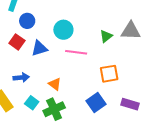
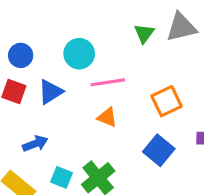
green triangle: (106, 36) -> (144, 33), moved
orange triangle: (55, 84) -> (107, 117), moved

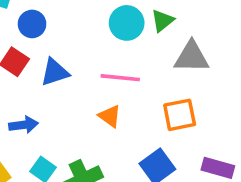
gray triangle: (181, 27) -> (192, 57), moved
green triangle: (144, 33) -> (162, 21), moved
cyan circle: (79, 54) -> (127, 23), moved

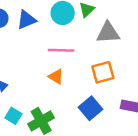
blue triangle: (55, 72) -> (26, 20), moved

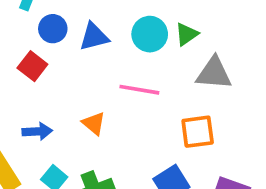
orange triangle: (56, 77) -> (94, 123), moved

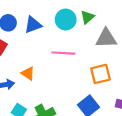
orange triangle: (94, 123) -> (28, 73), moved

